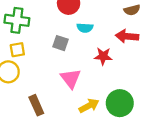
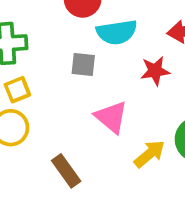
cyan semicircle: (85, 28) -> (117, 32), size x1.5

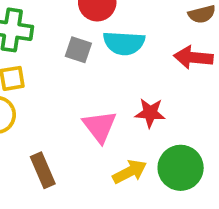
gray square: (83, 65) -> (78, 50), moved
red star: (155, 71) -> (150, 113), moved

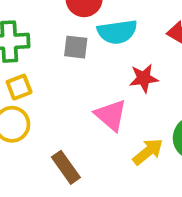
red star: (150, 113) -> (144, 78), moved

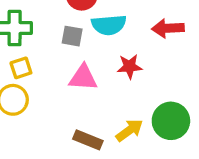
pink triangle: (111, 115) -> (83, 78), moved, turned -40
brown rectangle: (66, 167) -> (88, 140), moved, turned -36

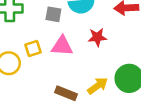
yellow square: (21, 68) -> (33, 48), moved

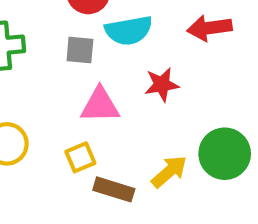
yellow square: (33, 48) -> (80, 157), moved

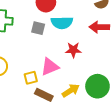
pink triangle: (100, 105) -> (50, 67), moved, turned -30

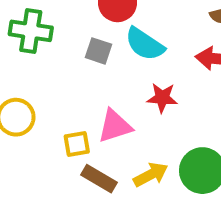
cyan semicircle: (62, 23) -> (145, 44), turned 30

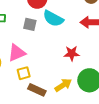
red star: (162, 98) -> (72, 53), moved
pink triangle: (115, 126) -> (17, 53), moved

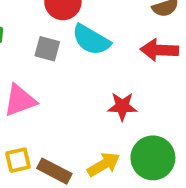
yellow square: (24, 73) -> (18, 160), moved

